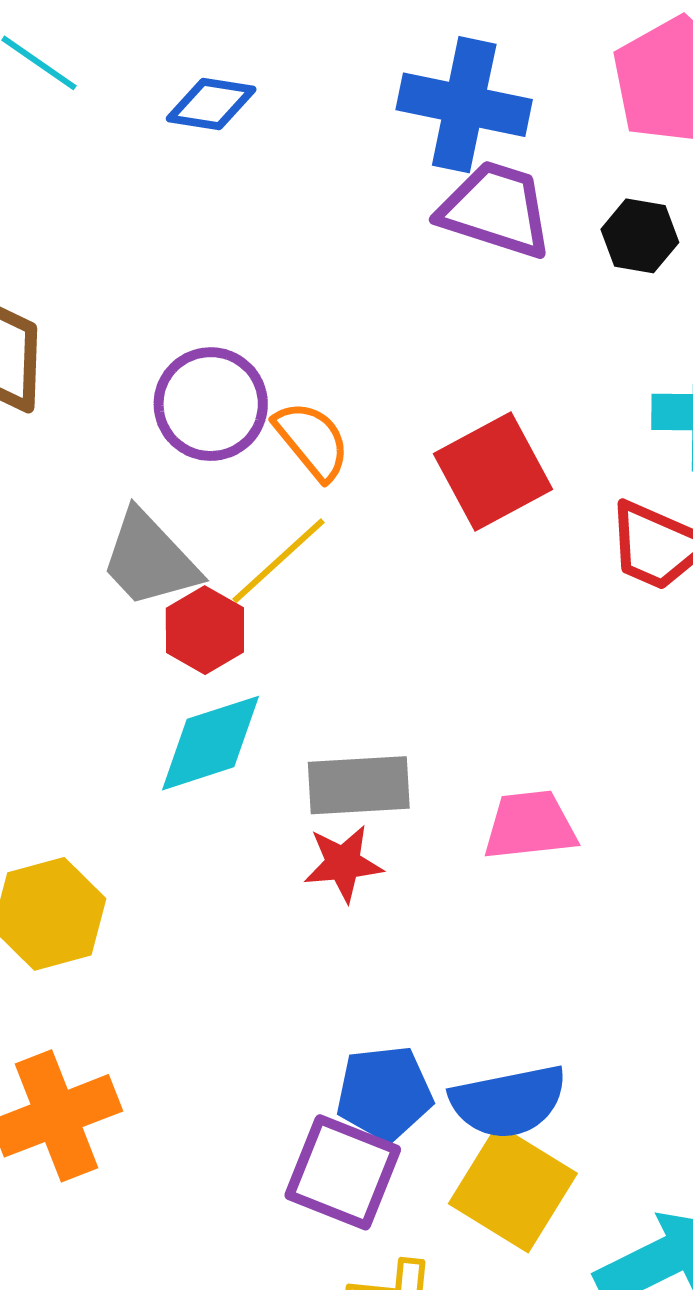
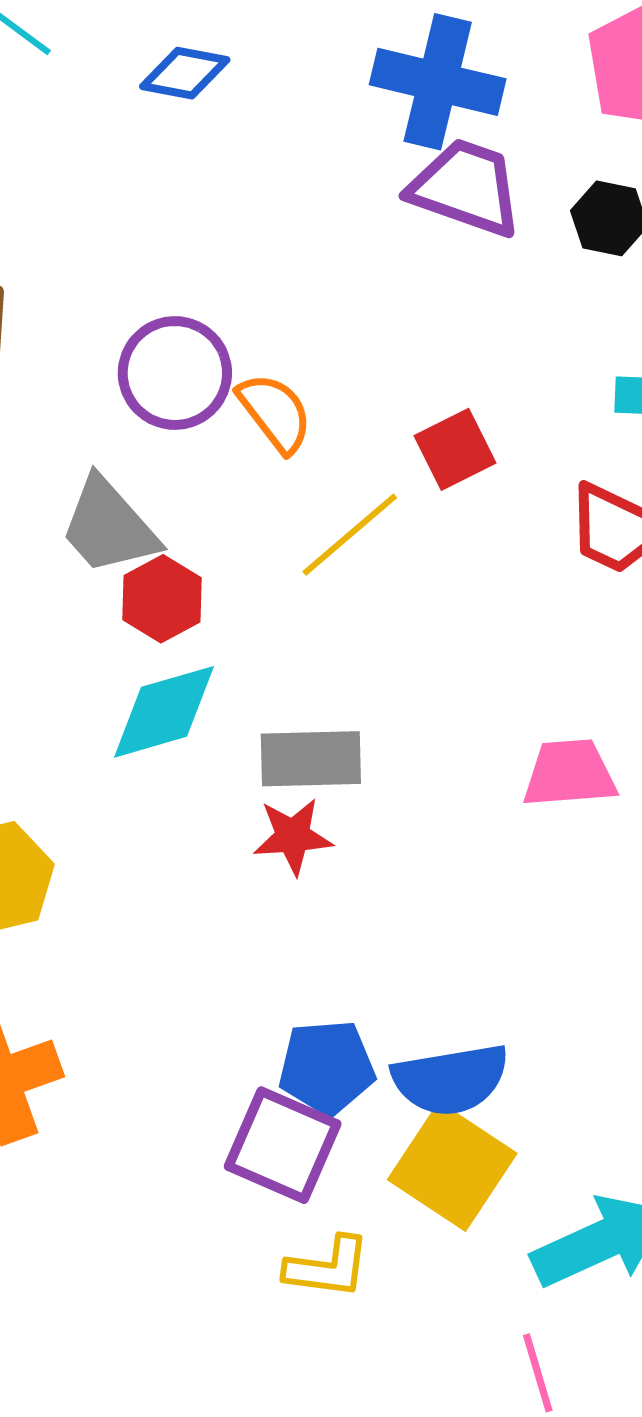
red square: (493, 472) -> (455, 449), size x0.7
yellow line: (279, 561) -> (350, 535), moved
pink trapezoid: (530, 825) -> (570, 773), moved

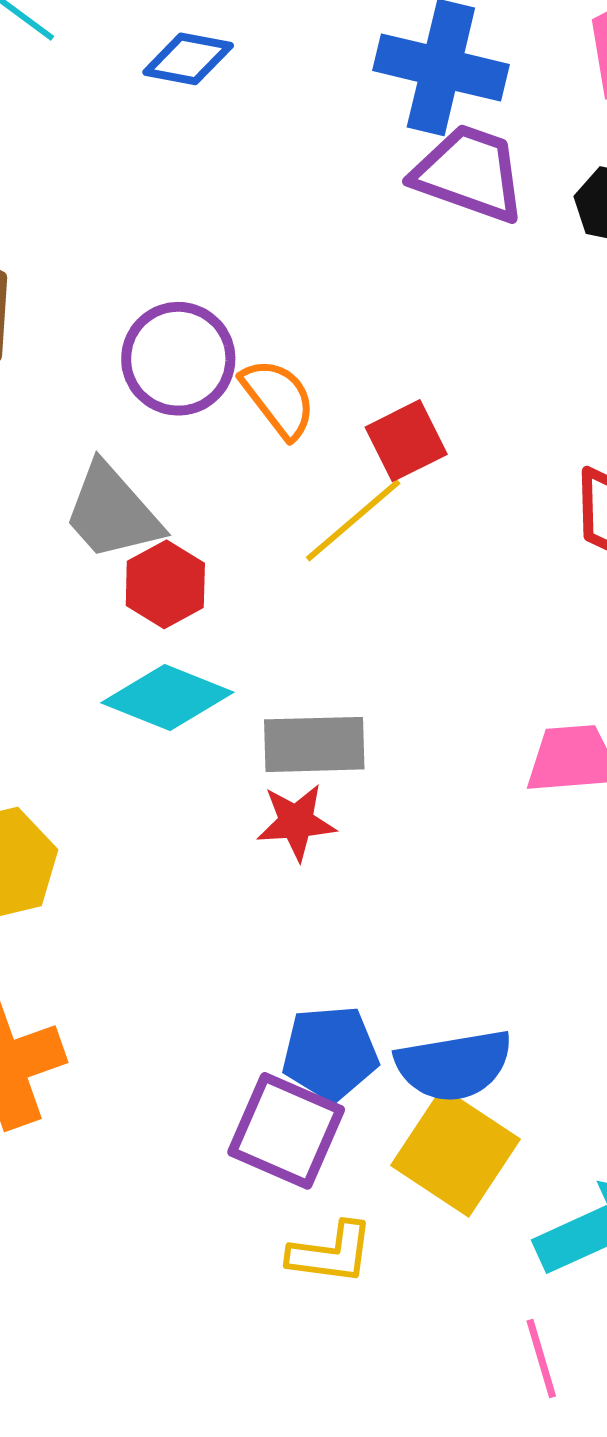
red square: (455, 449) -> (406, 441), moved
cyan diamond: (164, 712) -> (167, 698), turned 38

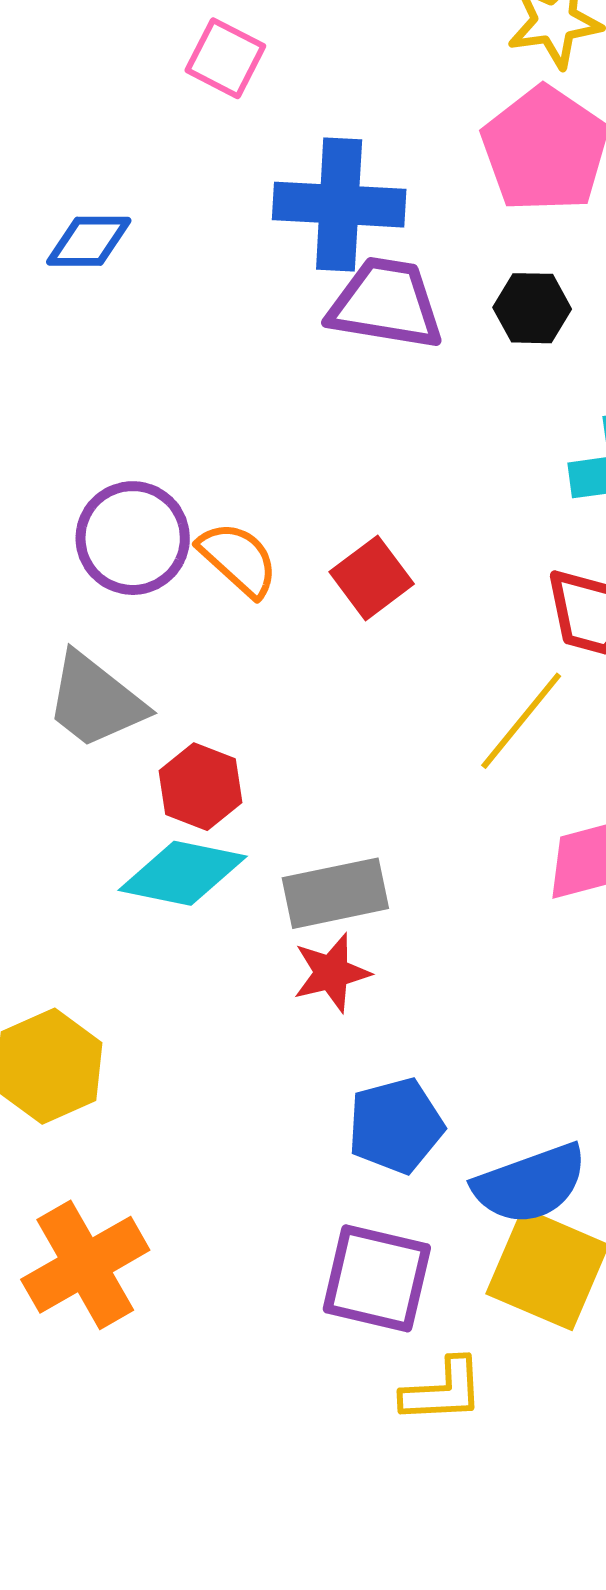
yellow line: (353, 520) -> (521, 721), moved
red hexagon: (165, 584) -> (200, 787), moved
blue pentagon: (330, 1053) -> (396, 1126), moved

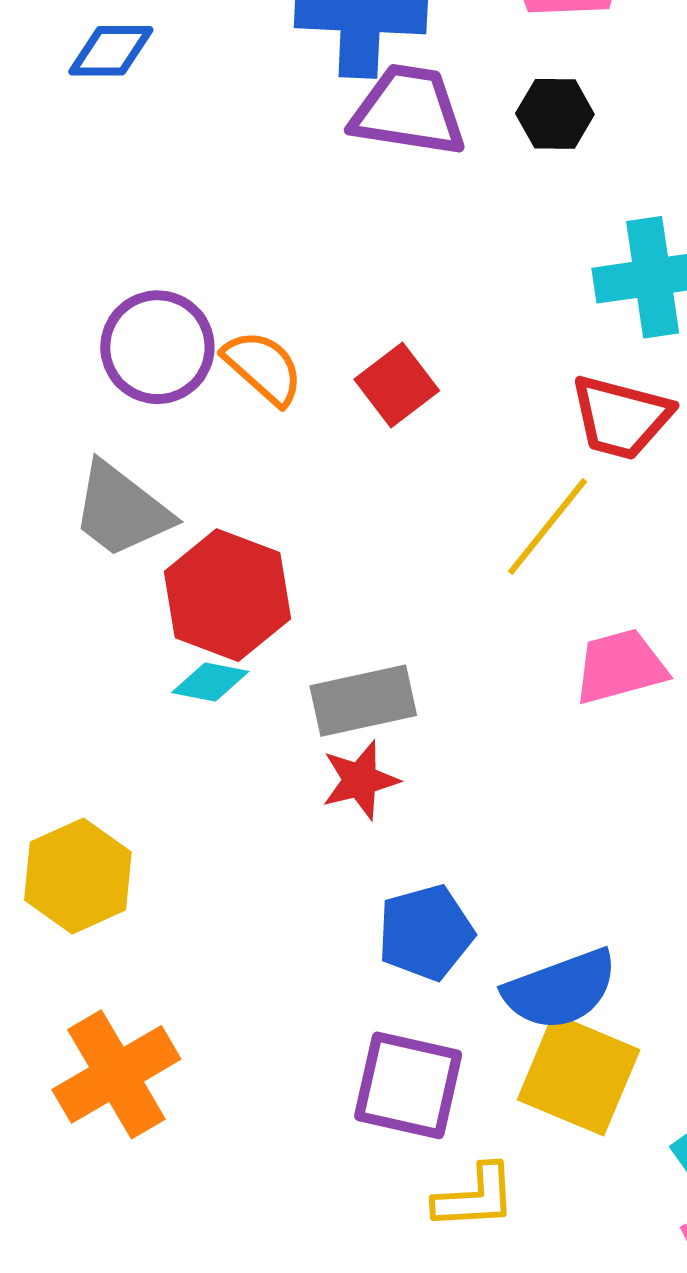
red hexagon: (200, 787) -> (227, 595), size x1.5
cyan diamond: (183, 873) -> (210, 682), size x0.6

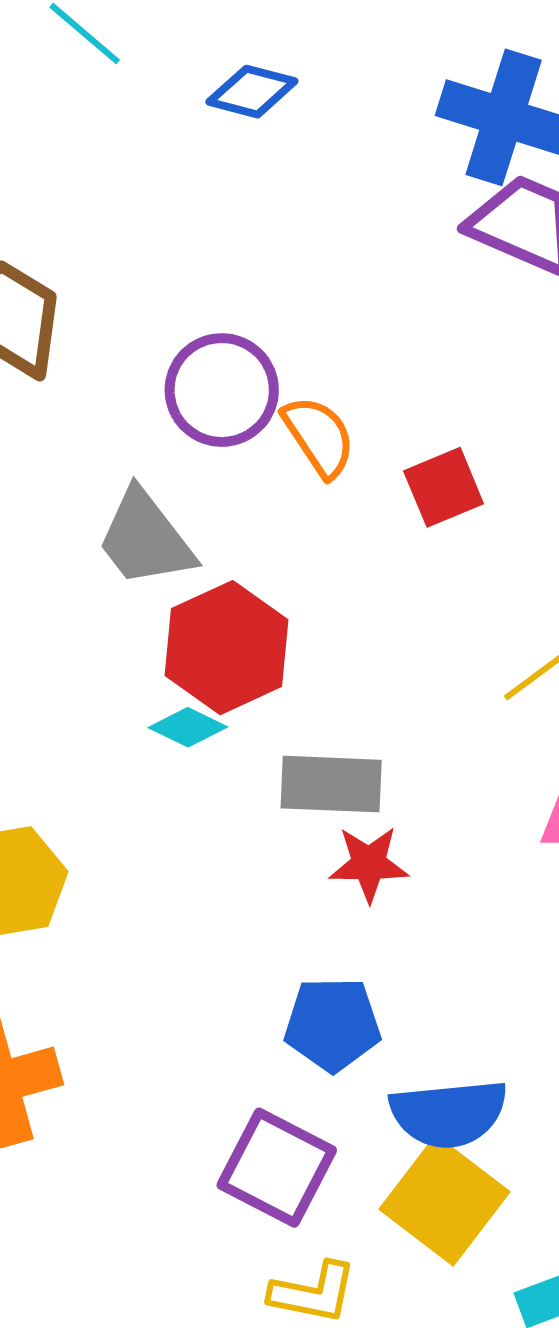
red star: (360, 780) -> (369, 864), moved

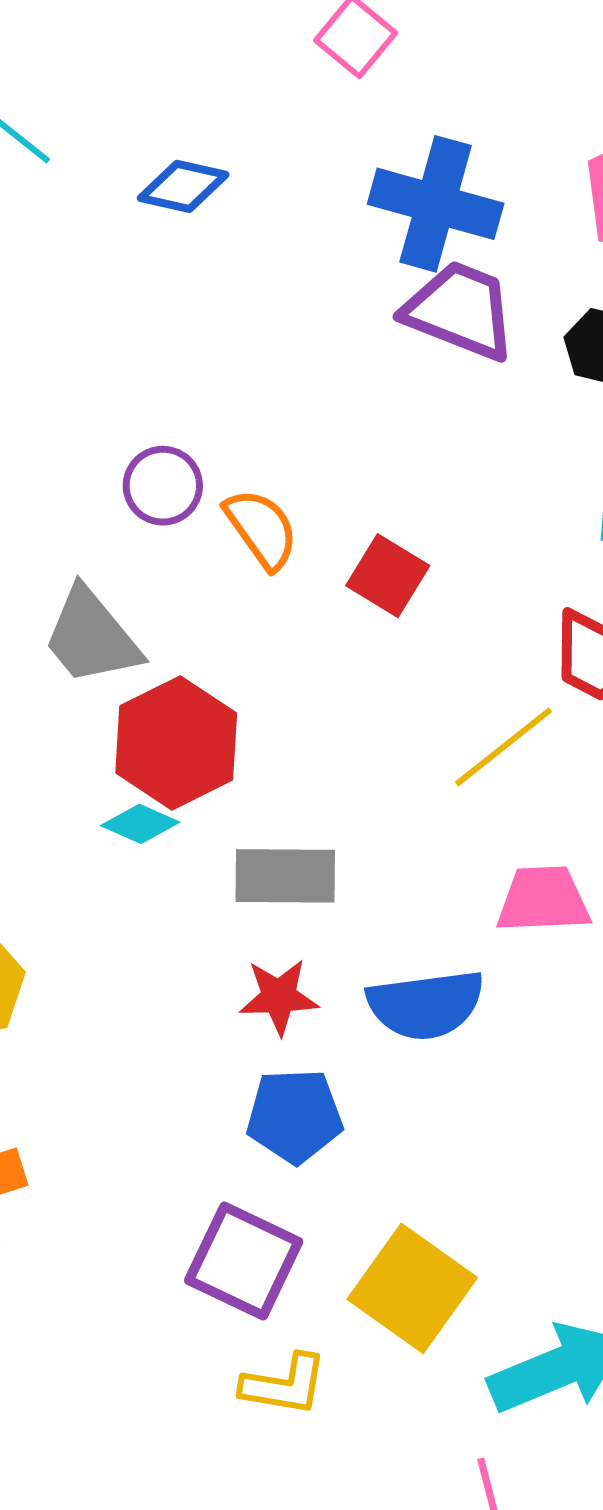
purple circle: (222, 390) -> (163, 486), size x0.7
red square: (444, 487) -> (388, 576), turned -34
red star: (369, 864) -> (279, 997), moved
blue semicircle: (449, 1114) -> (426, 1005), moved

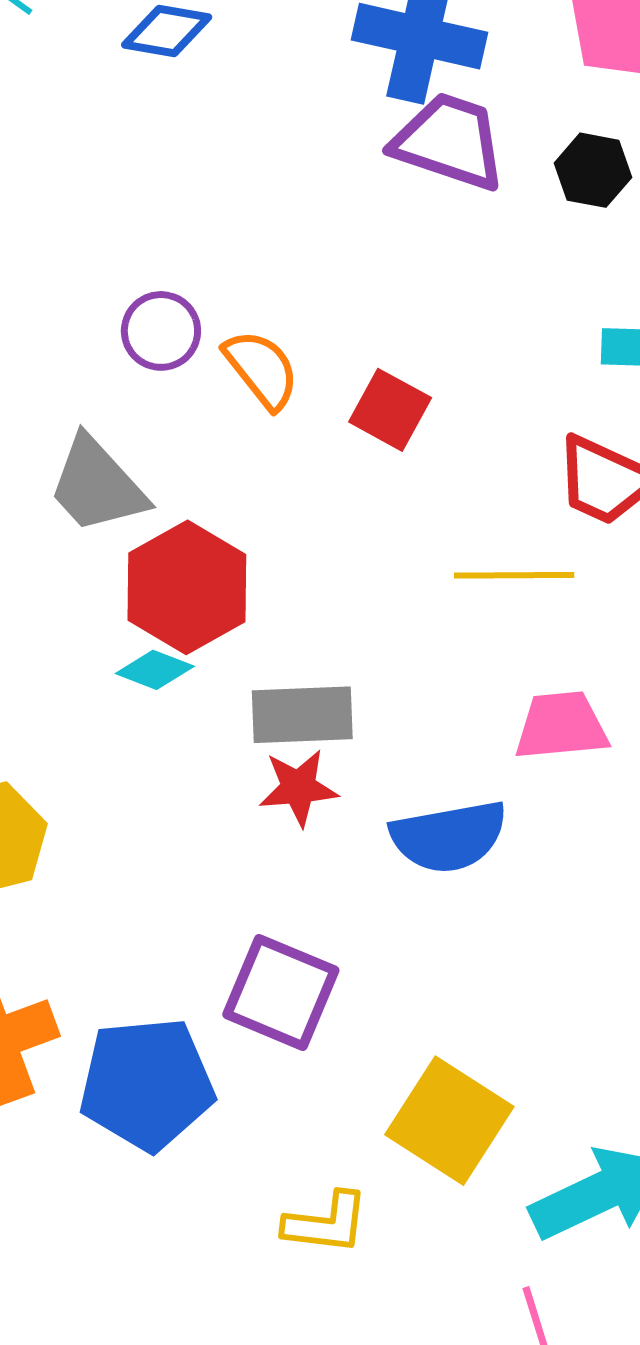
yellow line: (504, 747) -> (514, 575), turned 41
red star: (279, 997) -> (298, 788), moved
blue pentagon: (295, 1116) -> (147, 1084), moved, size x1.4
purple square: (244, 1261) -> (281, 992), moved

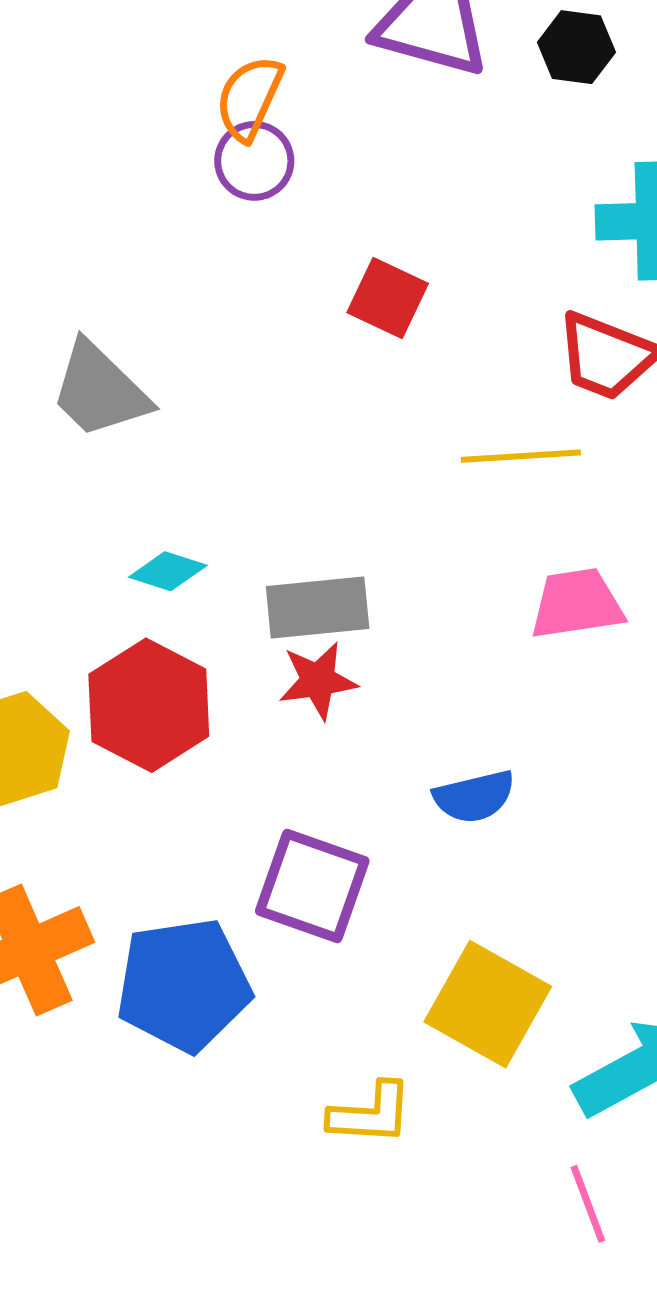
purple circle: (161, 331) -> (254, 161), moved
orange semicircle: (262, 369) -> (249, 98), moved, turned -114
red hexagon: (187, 587) -> (149, 705), moved
blue semicircle: (449, 837) -> (474, 797), moved, size x0.7

